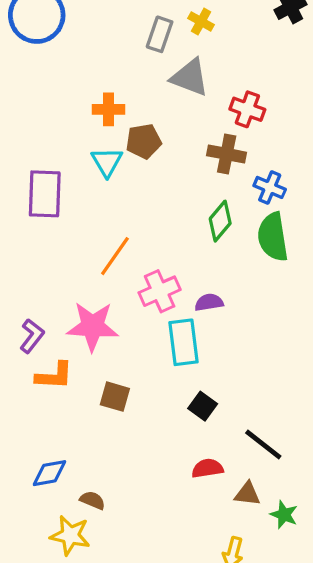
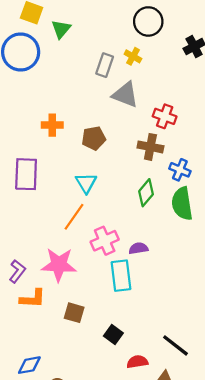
orange cross: (109, 109) -> (52, 125), moved
cyan triangle: (107, 162) -> (86, 183), moved
black square: (203, 406) -> (113, 335), moved

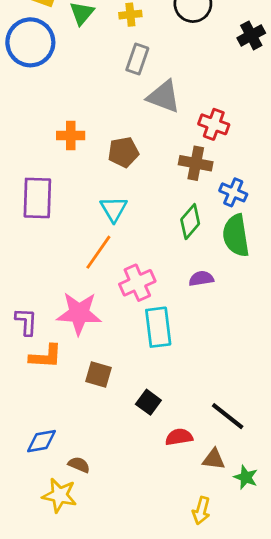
yellow cross: (133, 56) -> (130, 15), moved, turned -35
purple semicircle: (138, 248) -> (201, 279), moved
purple L-shape: (17, 271) -> (26, 322), turned -35

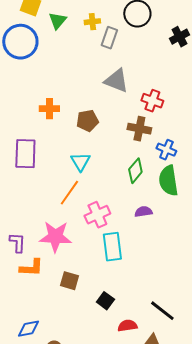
gray rectangle: (137, 59) -> (109, 38), moved

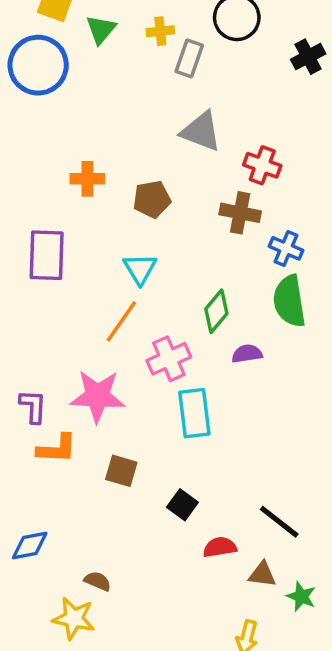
green diamond: (135, 171) -> (216, 311), moved
blue diamond: (28, 329) -> (30, 545), moved

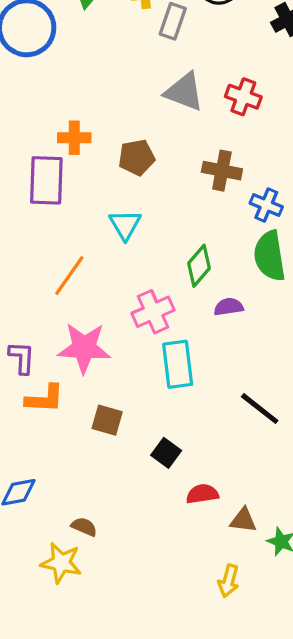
red cross: (262, 165) -> (243, 97), moved
purple rectangle: (47, 255) -> (46, 180), moved
orange line: (121, 321) -> (69, 276), moved
black line: (279, 522) -> (260, 409), moved

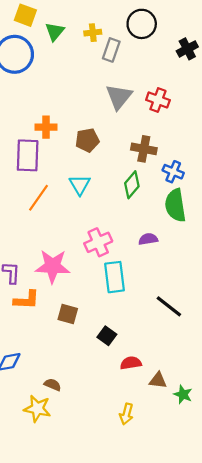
gray triangle: (184, 92) -> (119, 97), turned 48
green diamond: (199, 266) -> (132, 185), moved
orange line: (69, 276) -> (38, 198), moved
yellow arrow: (229, 581) -> (126, 414), moved

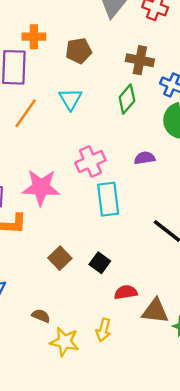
brown square: (68, 314) -> (60, 258), moved, turned 30
brown triangle: (158, 380) -> (155, 311), size x1.4
yellow star: (37, 409) -> (65, 342), moved
yellow arrow: (126, 414) -> (103, 330), moved

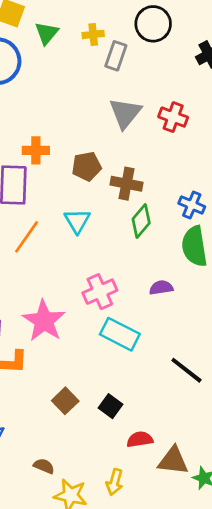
brown cross: (140, 60) -> (126, 184), moved
pink star: (41, 187) -> (44, 321), turned 30
cyan rectangle: (108, 199) -> (120, 334), turned -56

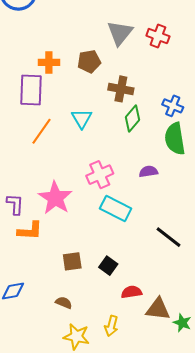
brown pentagon: (87, 166) -> (89, 61), moved
brown square: (65, 401) -> (72, 261), turned 36
brown semicircle: (44, 466) -> (64, 303), moved

